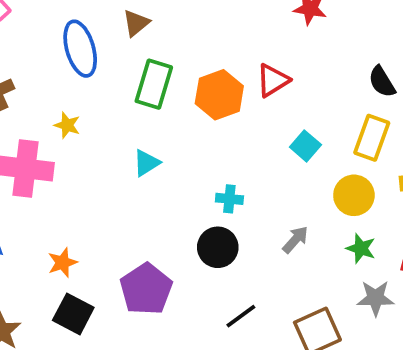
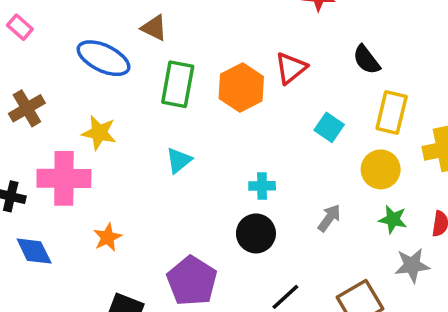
brown triangle: (136, 23) -> (154, 28), turned -48
blue ellipse: (80, 49) -> (104, 58), turned -42
black semicircle: (382, 82) -> (366, 60), moved
yellow star: (67, 125) -> (99, 133), size x1.4
orange star: (63, 263) -> (108, 237), moved

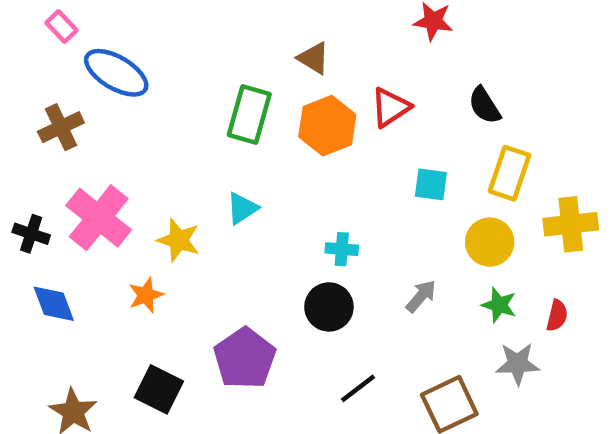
brown triangle: (154, 28) -> (314, 58), moved
blue ellipse: (104, 58) -> (116, 73), moved
cyan square: (329, 127) -> (431, 184), turned -32
yellow star: (99, 133) -> (179, 240), moved
pink cross: (64, 178) -> (99, 218), turned 33

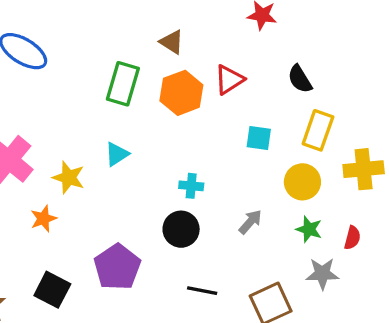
black line: (358, 388) -> (202, 291), turned 48

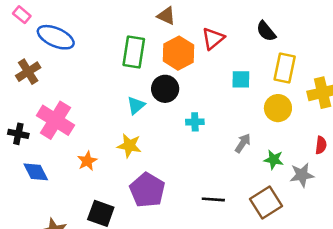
yellow star: (69, 178) -> (129, 146), moved
black circle: (181, 229) -> (165, 89), moved
green star: (309, 229) -> (274, 160), moved

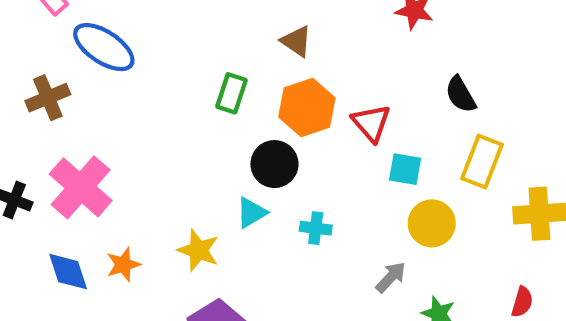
red triangle: (213, 39) -> (371, 123), moved, turned -40
green rectangle: (134, 52) -> (231, 93), size x0.7
cyan triangle: (136, 105) -> (251, 213), moved
yellow circle: (278, 108) -> (432, 223), moved
blue diamond: (36, 172) -> (68, 272), moved

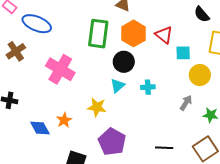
green rectangle: (231, 93) -> (98, 34), size x1.6
pink cross: (81, 187) -> (60, 69), moved

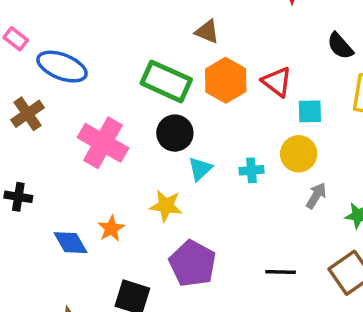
green rectangle: (98, 34) -> (166, 81), turned -72
black circle: (124, 62) -> (175, 133), moved
yellow circle: (200, 75) -> (299, 154), moved

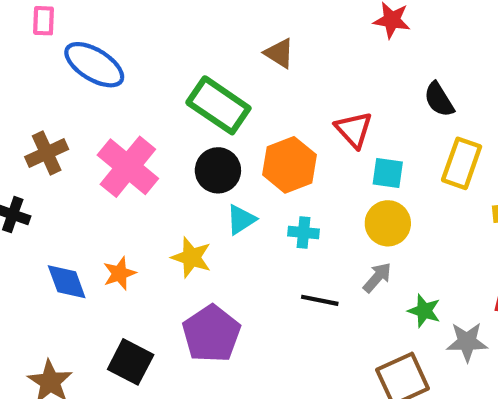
pink rectangle: (16, 39) -> (44, 21), turned 45
orange hexagon: (226, 80) -> (289, 165), moved
brown cross: (28, 114) -> (47, 153), moved
yellow circle: (299, 154) -> (388, 223), moved
black line: (281, 272) -> (320, 300), moved

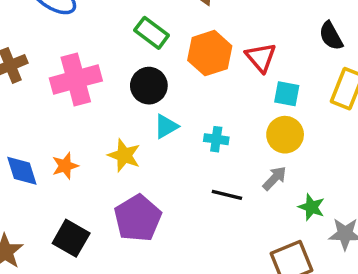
green rectangle: (218, 105) -> (152, 33), size x0.7
orange hexagon: (289, 165) -> (210, 53), moved
pink cross: (128, 167) -> (76, 79), turned 33

